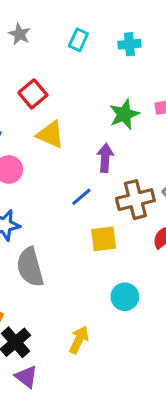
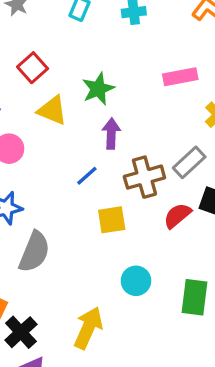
green star: (124, 114) -> (98, 89), moved
gray semicircle: (30, 267) -> (34, 252), turned -141
yellow arrow: (79, 340) -> (88, 328), size x1.4

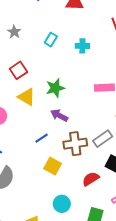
purple arrow: (111, 134) -> (59, 115), turned -72
red semicircle: (177, 216) -> (91, 179), moved
yellow square: (112, 220) -> (53, 166), turned 30

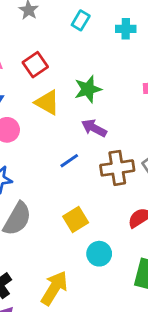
yellow square: (53, 166) -> (76, 220), moved, turned 30

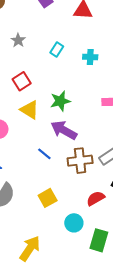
purple arrow: (94, 128) -> (64, 130), size x1.4
blue line: (69, 161) -> (44, 154), turned 72
cyan circle: (99, 254) -> (74, 223), moved

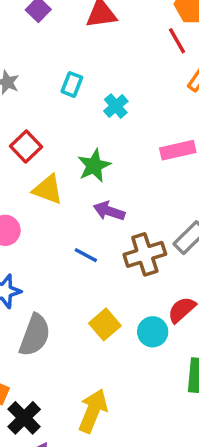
cyan cross: (90, 57) -> (116, 106), moved, turned -32
purple arrow: (64, 130) -> (109, 211), size x0.7
cyan circle: (74, 223) -> (153, 332), moved

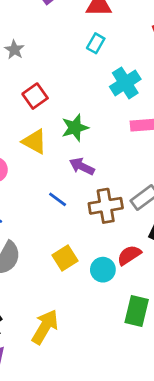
cyan rectangle: (72, 84) -> (96, 43), moved
cyan cross: (116, 106) -> (125, 83), moved, size x1.5
red square: (26, 146) -> (35, 96), moved

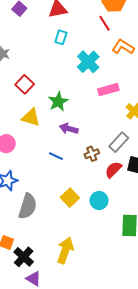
brown cross: (106, 206) -> (92, 154), size x0.6
red semicircle: (129, 255) -> (113, 170), moved

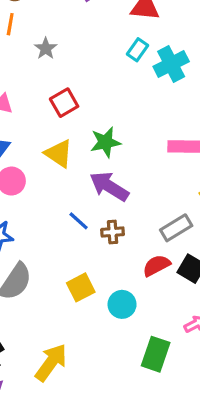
cyan cross: (88, 62) -> (171, 64), moved
purple arrow: (69, 129) -> (109, 186), size x1.4
brown cross: (92, 154) -> (113, 232), moved

